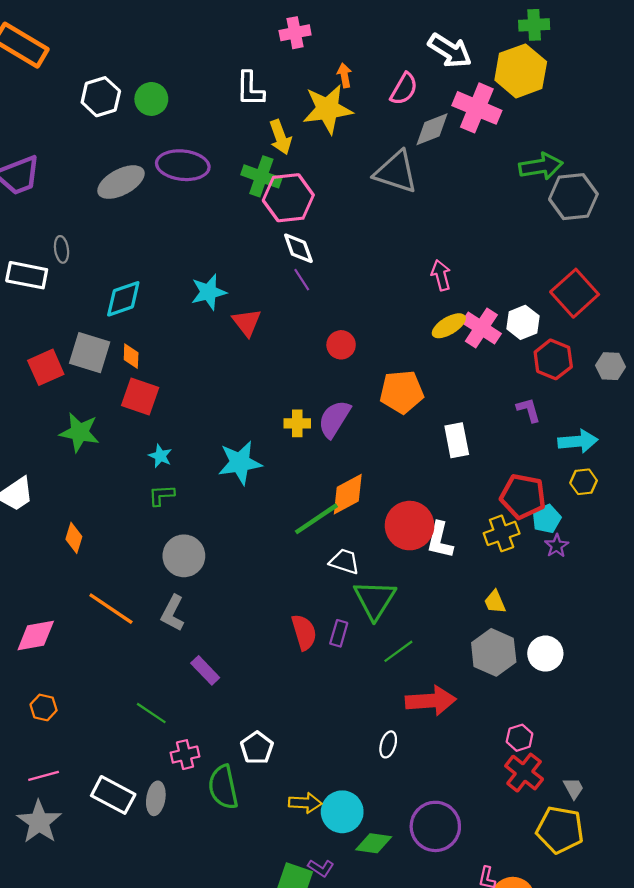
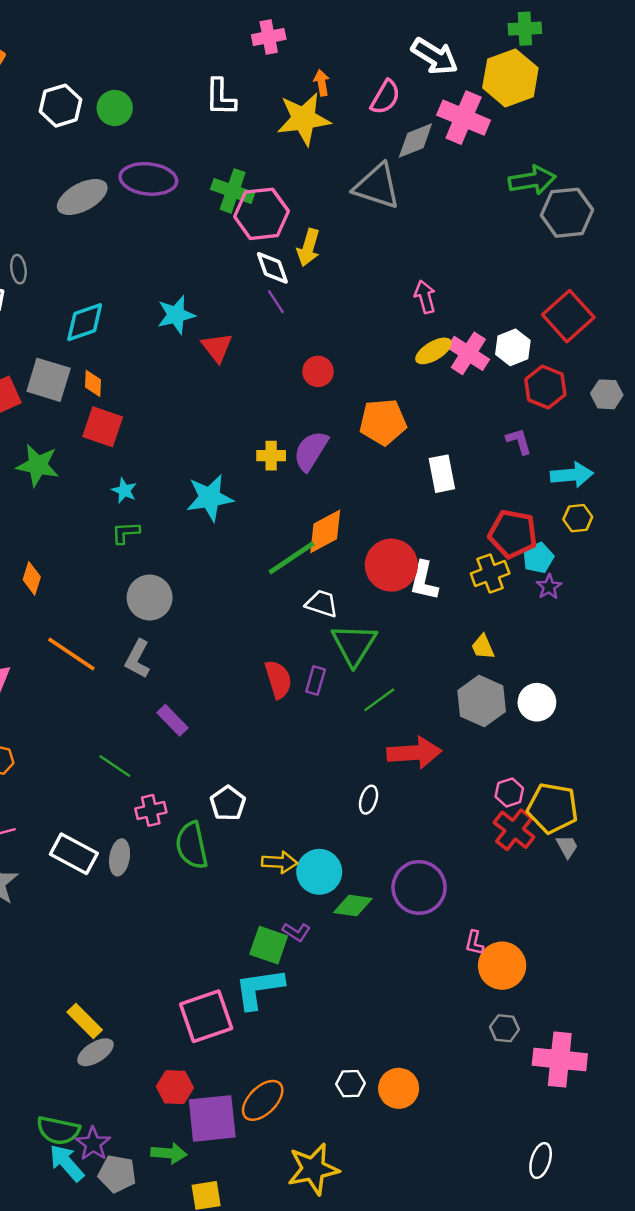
yellow arrow: (280, 137) -> (308, 248), moved, turned 36
yellow pentagon: (560, 830) -> (553, 808), moved

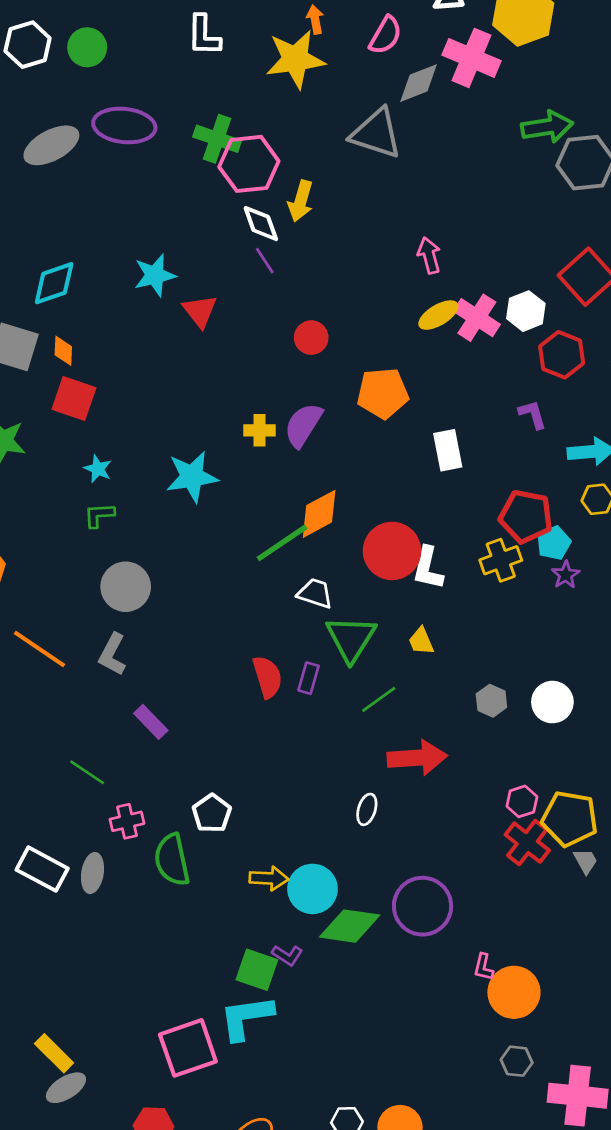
yellow trapezoid: (483, 647) -> (421, 641), moved
gray hexagon: (482, 701) -> (491, 701), size x0.6
green diamond: (353, 906) -> (350, 926), size x1.4

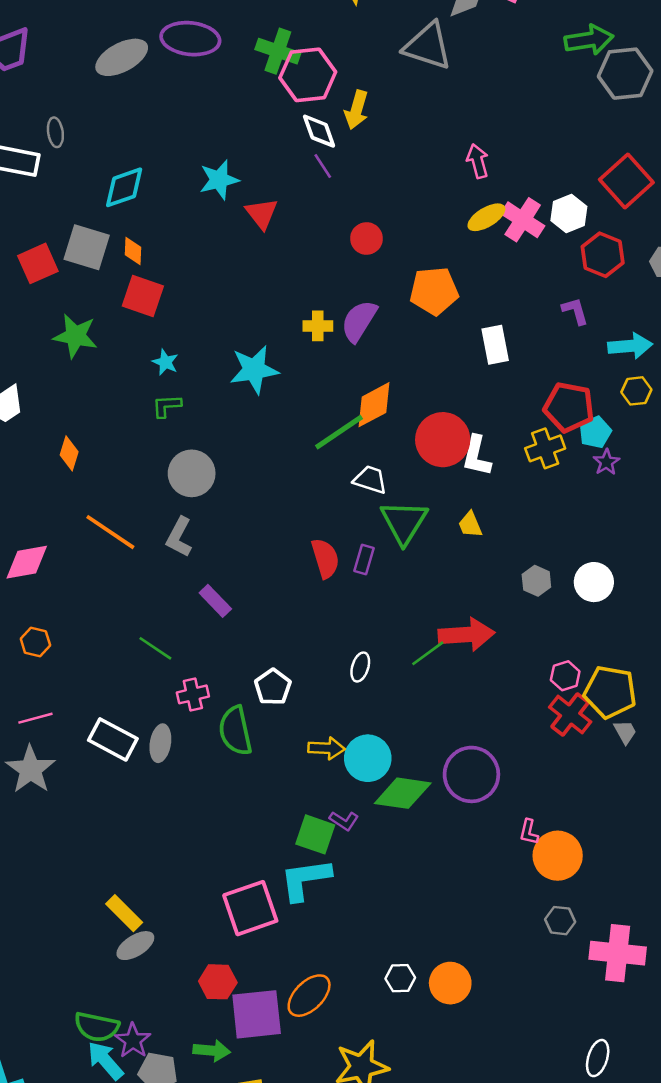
green line: (379, 699) -> (428, 653), moved
white ellipse: (367, 809) -> (360, 667), moved

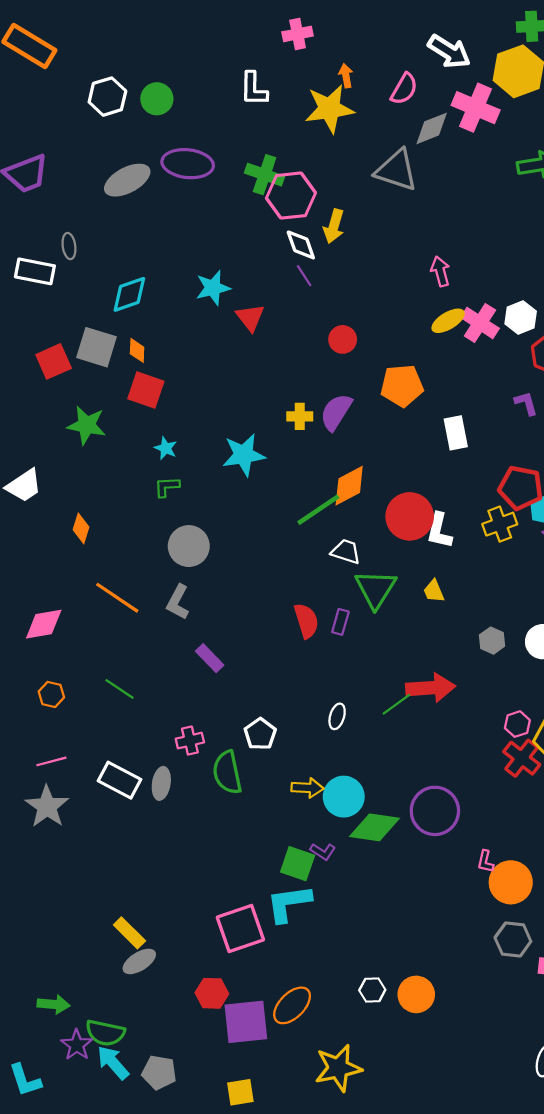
green line: (155, 648) -> (120, 689), moved
gray hexagon: (560, 921) -> (513, 939), size x1.4
purple star: (133, 1041) -> (77, 1045), moved
green arrow: (212, 1051) -> (54, 1004), moved

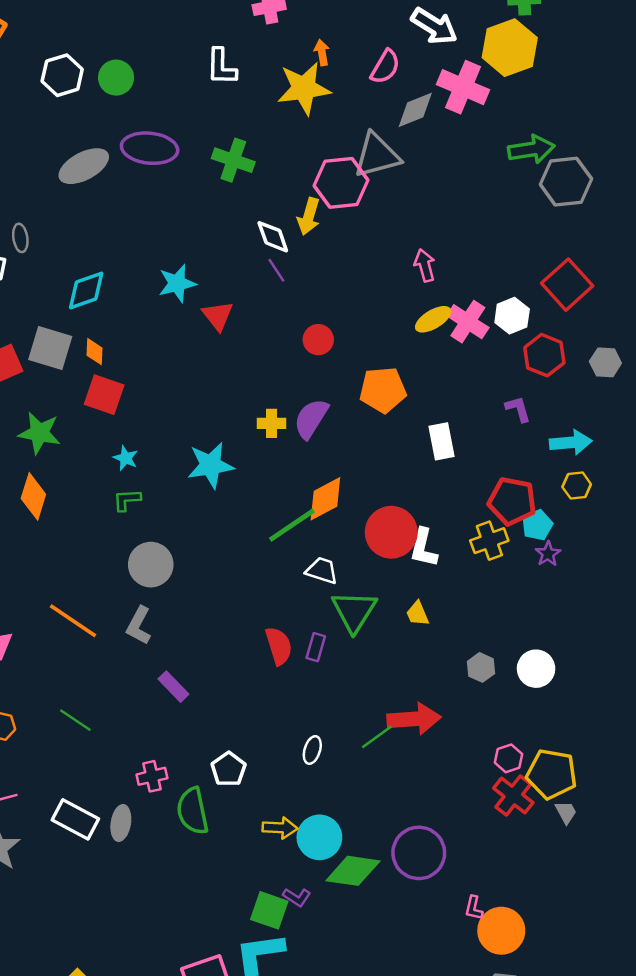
gray triangle: (396, 170) -> (377, 155), turned -33
pink hexagon: (291, 196) -> (341, 183), moved
orange diamond: (81, 528) -> (33, 496), moved, size x1.4

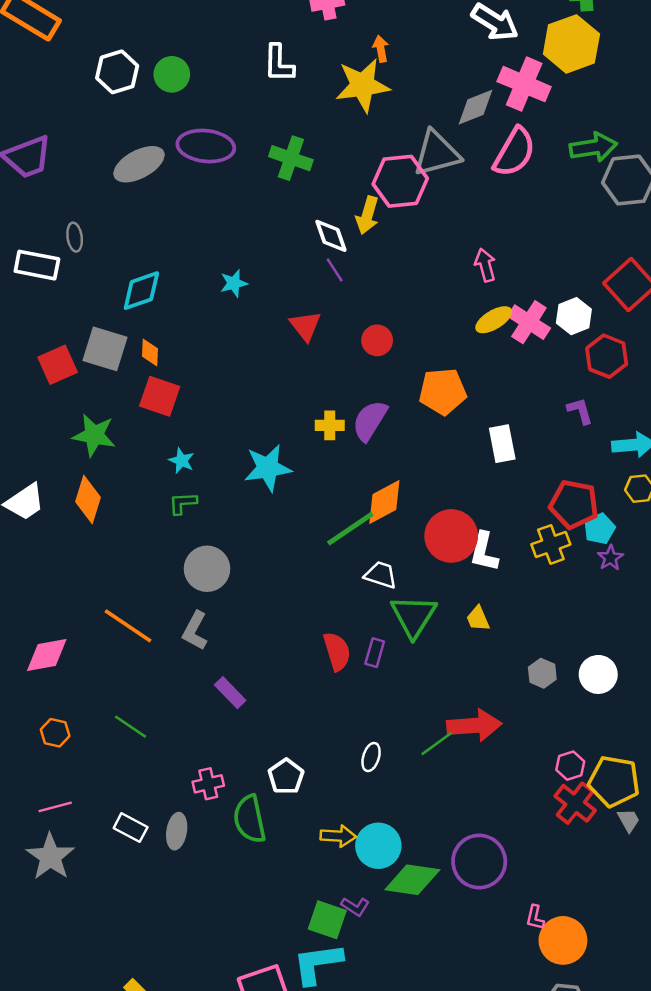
pink semicircle: (385, 67) -> (514, 152), moved, size x1.4
cyan star: (177, 283) -> (234, 283), size x0.7
red triangle: (218, 316) -> (305, 326), moved
white rectangle: (75, 819) -> (131, 828), size x0.7

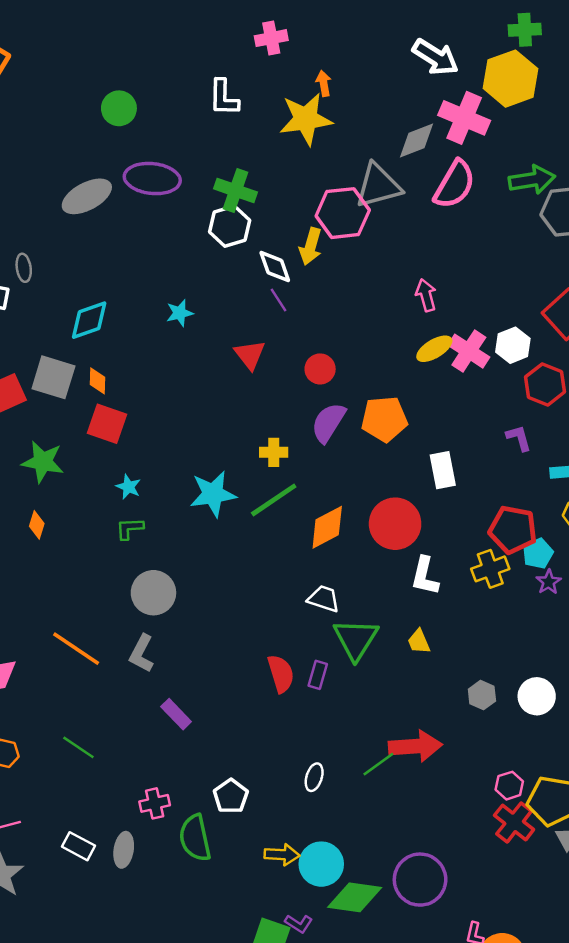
white hexagon: (117, 72) -> (230, 226), moved
purple semicircle: (370, 421) -> (328, 423), moved
orange diamond: (88, 500) -> (37, 525), size x0.6
green line: (350, 529) -> (274, 500), moved
red circle: (451, 536) -> (395, 524), moved

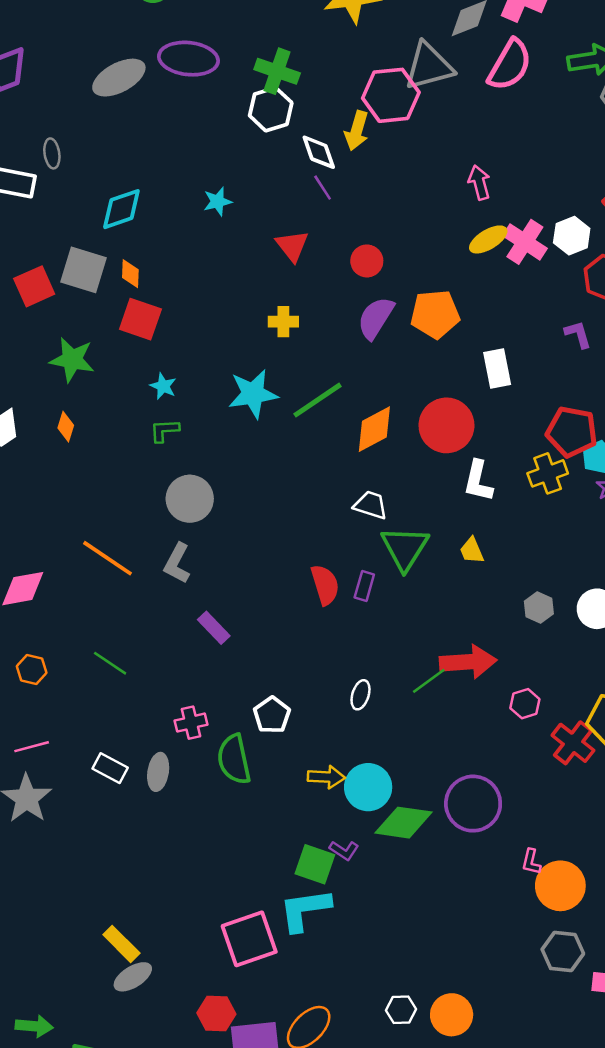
yellow cross: (274, 452) -> (283, 322), moved
pink hexagon: (509, 786) -> (525, 704), moved

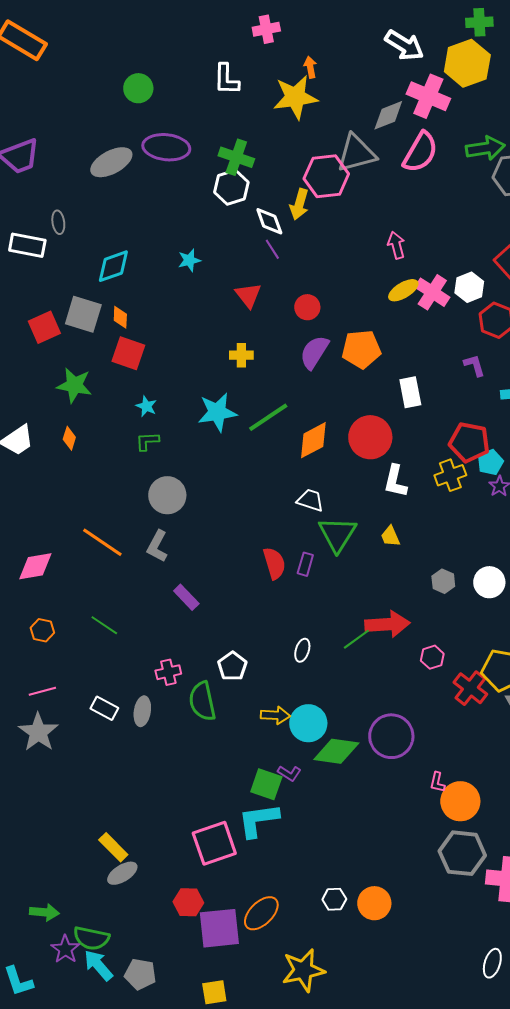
gray hexagon: (563, 952) -> (462, 853), size x1.4

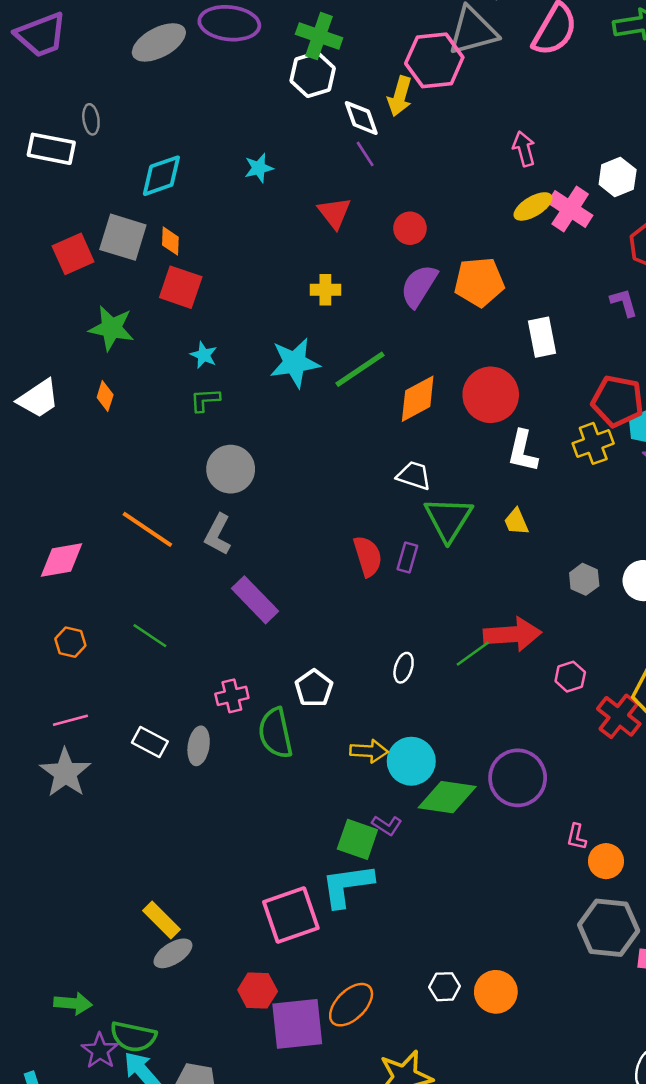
white hexagon: (469, 287) -> (618, 177), moved
purple rectangle: (186, 597) -> (255, 600), size x1.4
orange circle: (460, 801) -> (606, 861), size x0.7

